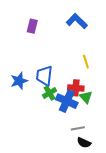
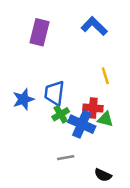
purple rectangle: (32, 26) -> (40, 32), size x1.5
green triangle: (86, 97) -> (105, 119), turned -32
gray line: (78, 128) -> (66, 158), moved

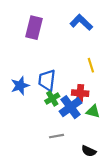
green triangle: (105, 119) -> (93, 111), moved
blue cross: (82, 124) -> (70, 107), turned 30

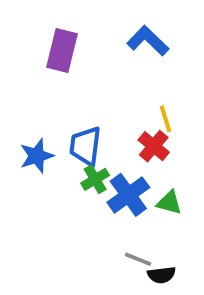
red cross: (80, 93) -> (154, 146), moved, turned 35
gray line: (57, 136) -> (138, 259), moved, turned 32
black semicircle: (89, 151) -> (161, 275), turned -32

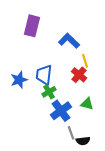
blue L-shape: (148, 41) -> (69, 41), moved
blue cross: (128, 195) -> (61, 111), moved
gray line: (138, 259) -> (71, 133), turned 48

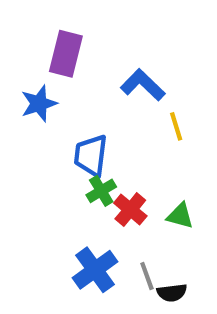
red cross: (79, 75) -> (130, 210), moved
blue star: (19, 80) -> (39, 104), moved
blue cross: (61, 111) -> (95, 270), moved

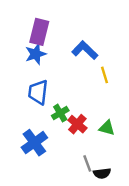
blue star: (39, 104) -> (36, 54), moved
blue trapezoid: (91, 156) -> (38, 92), moved
blue cross: (95, 270) -> (34, 143), moved

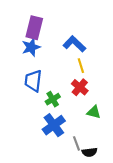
yellow line: (104, 75) -> (81, 66), moved
red cross: (77, 124) -> (80, 87), moved
blue cross: (34, 143) -> (54, 125), moved

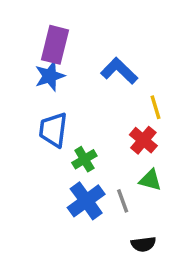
yellow line: (81, 66) -> (156, 107), moved
red cross: (80, 87) -> (143, 140), moved
gray line: (77, 143) -> (123, 201), moved

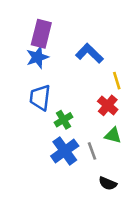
black semicircle: (143, 244) -> (108, 183), turned 30

